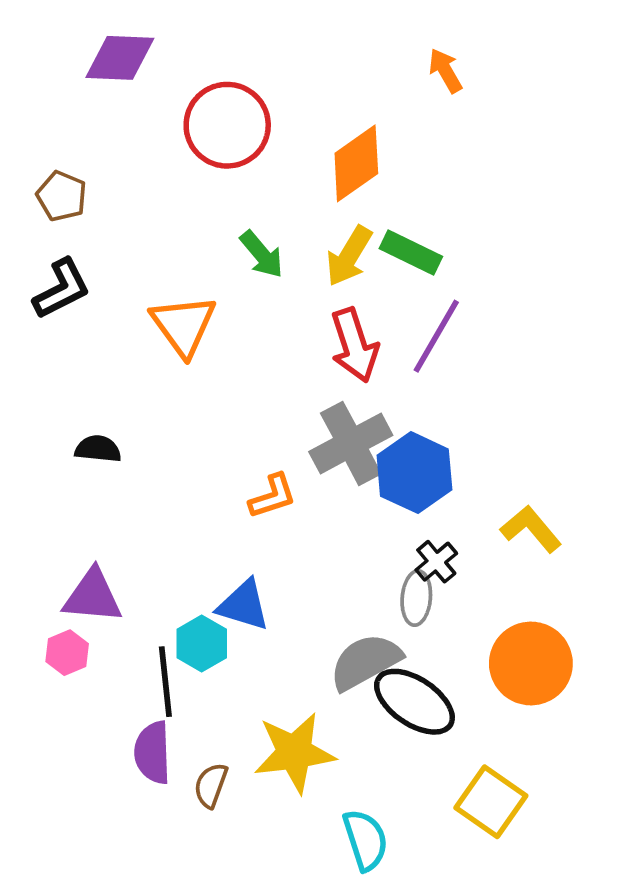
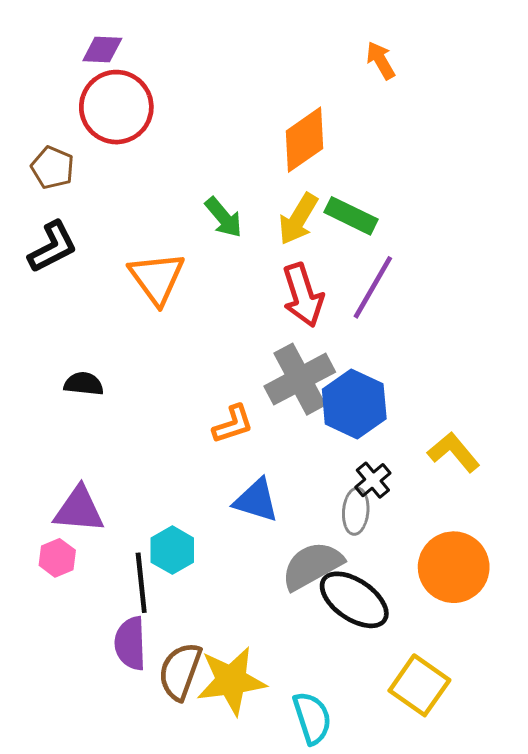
purple diamond: (120, 58) -> (102, 50), size x0.7
red circle: (227, 125) -> (116, 107), moved
blue triangle: (244, 605) -> (256, 500), moved
yellow star: (294, 753) -> (231, 681), moved
brown semicircle: (211, 785) -> (180, 671), size x1.5

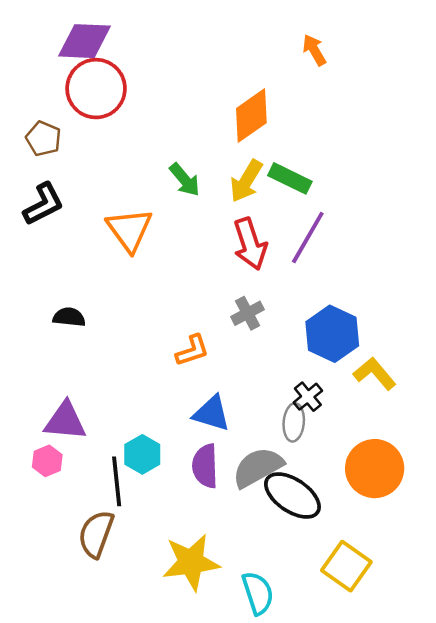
purple diamond: (102, 50) -> (84, 41), size x1.6
gray cross: (300, 379) -> (248, 313), size x0.6
blue hexagon: (354, 404) -> (332, 334), moved
purple semicircle: (130, 643) -> (205, 466), moved
brown semicircle: (180, 671) -> (96, 534), moved

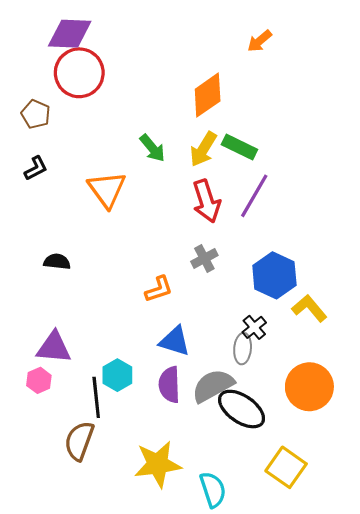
orange arrow: (314, 50) -> (260, 41), turned -100
black L-shape: (43, 204) -> (36, 168), size x0.7

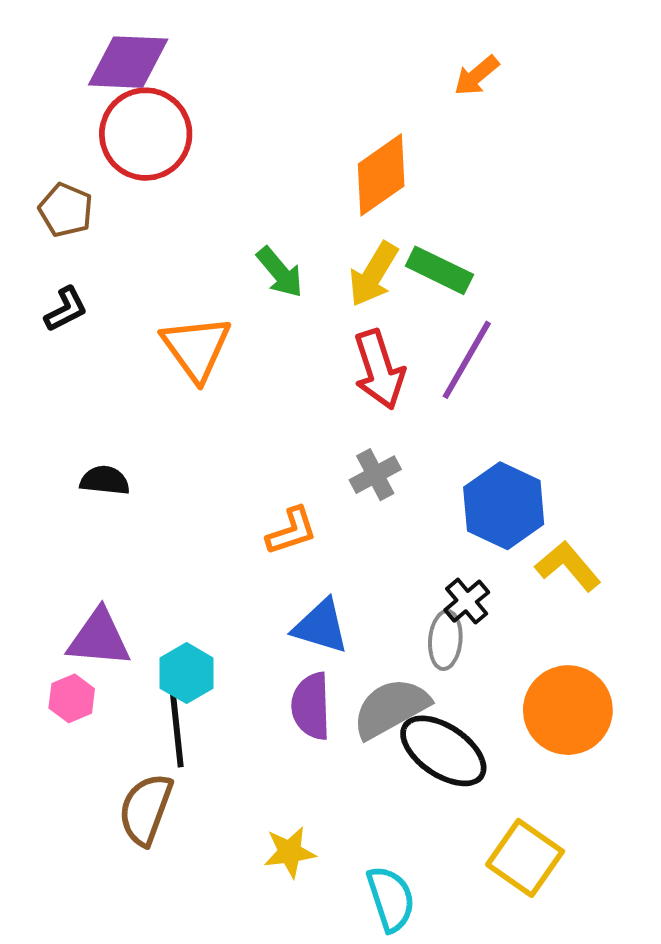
cyan hexagon: (117, 375) -> (187, 673), moved
yellow star: (158, 464) -> (290, 852), size x0.6

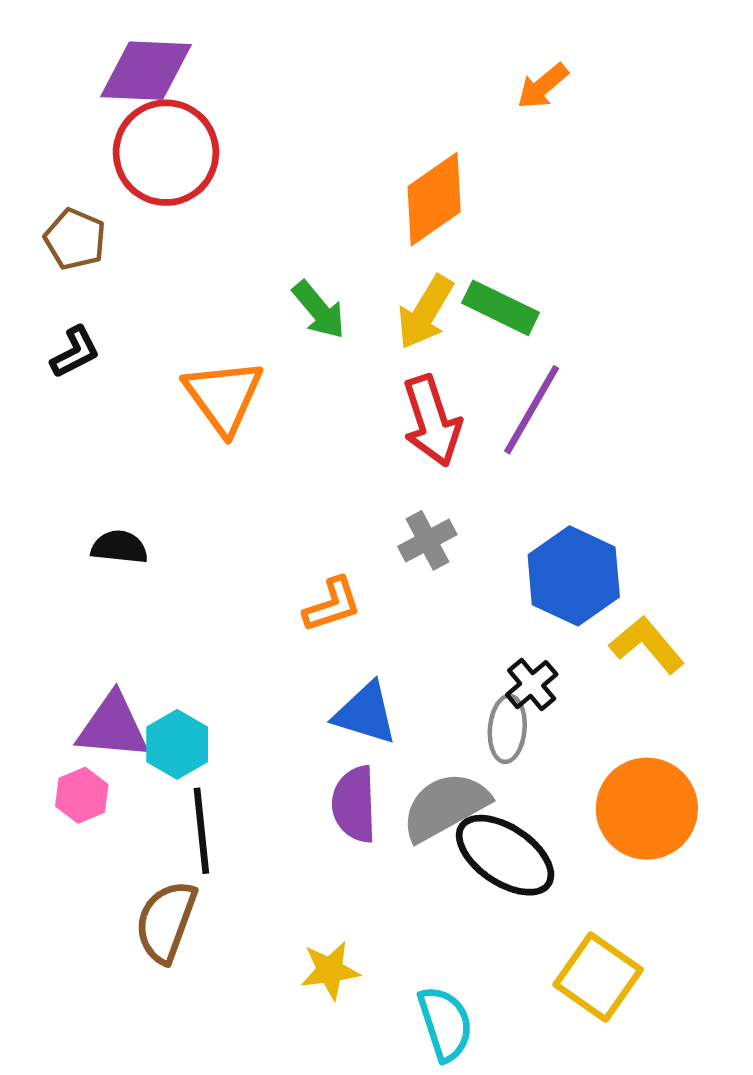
cyan hexagon: (187, 673) -> (177, 744), moved

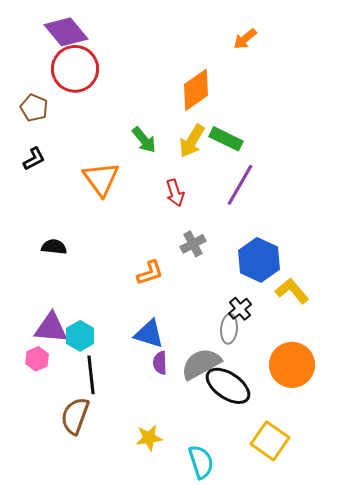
purple diamond: (146, 71) -> (66, 32), turned 48
red arrow: (432, 421) -> (175, 193), moved, size x0.7
blue triangle: (365, 713) -> (149, 334), moved
purple semicircle: (354, 804) -> (160, 363), size x0.7

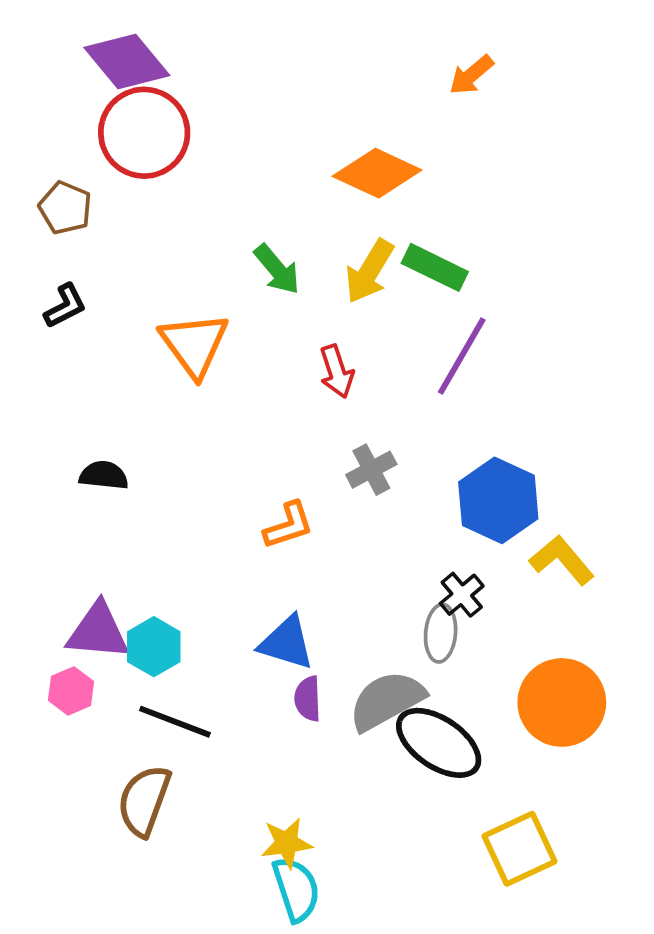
orange diamond: (196, 90) -> (377, 173), turned 60
black line: (91, 375) -> (175, 722), turned -63
yellow square: (270, 441) -> (519, 849), turned 30
cyan semicircle: (201, 462) -> (296, 889), moved

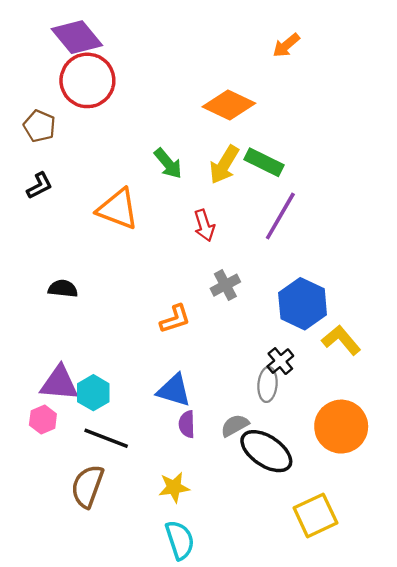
orange triangle: (194, 344) -> (118, 209), turned -33
gray semicircle: (387, 701) -> (235, 425), size x0.6
yellow star: (287, 843) -> (174, 487), moved

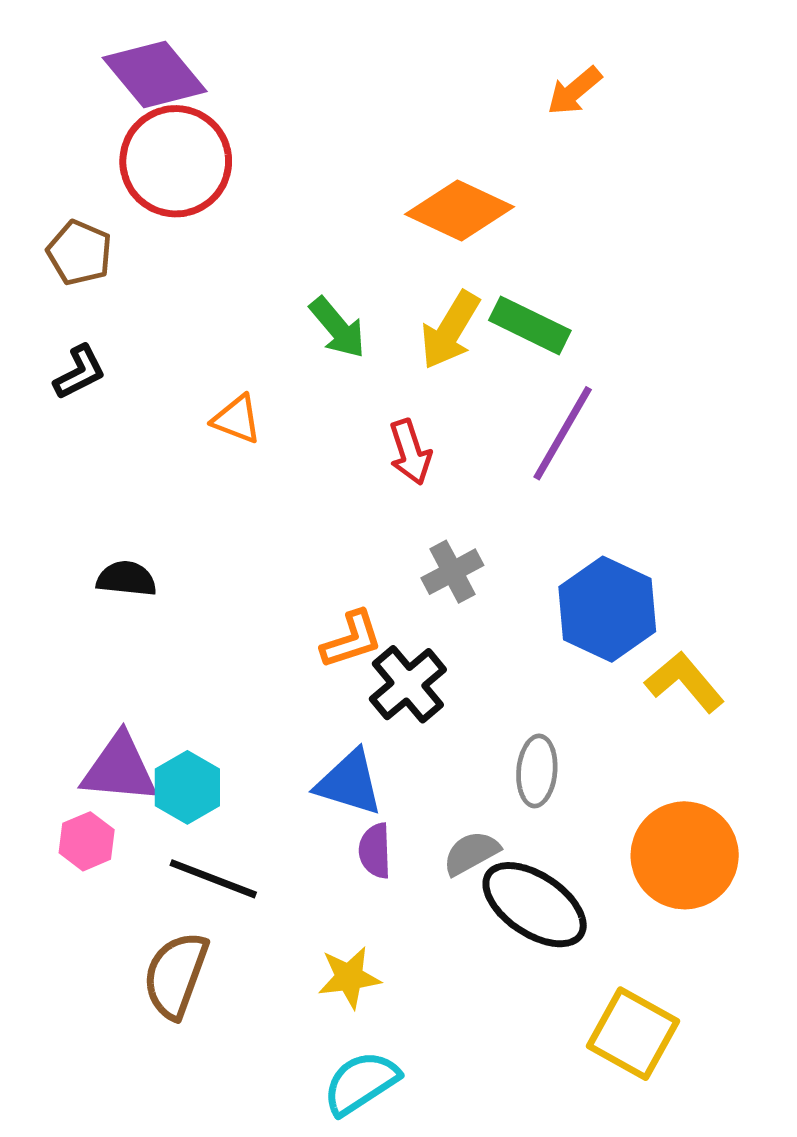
orange triangle: (118, 209) -> (237, 419), size x0.6
black cross: (280, 361) -> (408, 684), moved, size x1.4
yellow square: (315, 515) -> (633, 1034), turned -36
cyan semicircle: (180, 540) -> (361, 1083), turned -105

